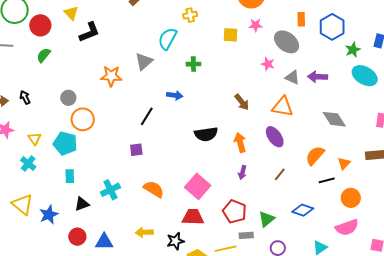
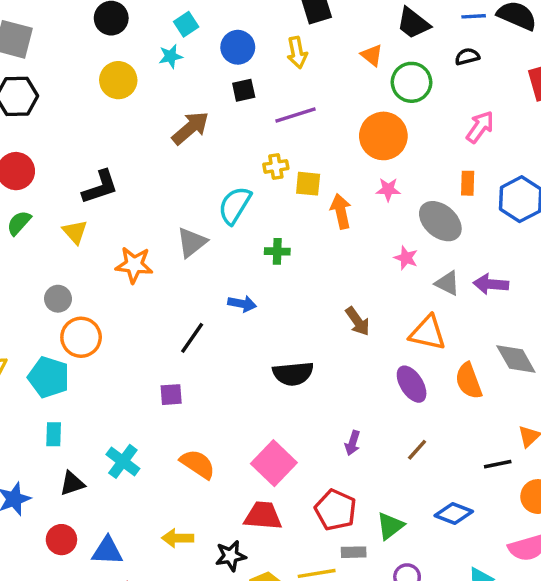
yellow triangle: (71, 13) -> (75, 232), moved
yellow square: (230, 35) -> (308, 184), moved
orange arrow: (240, 142) -> (341, 211), moved
orange semicircle: (315, 155) -> (469, 381), moved, turned -65
cyan cross: (110, 190) -> (123, 461), turned -30

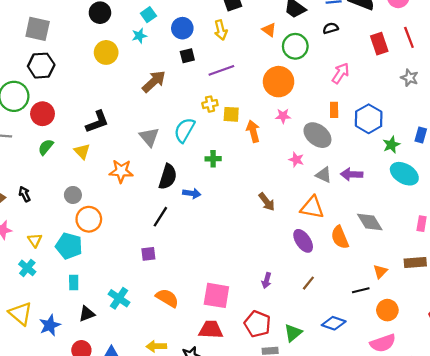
gray triangle: (192, 242) -> (149, 137), moved, turned -30
black semicircle: (293, 374) -> (168, 177), moved, turned -65
pink square: (274, 463) -> (216, 295), turned -32

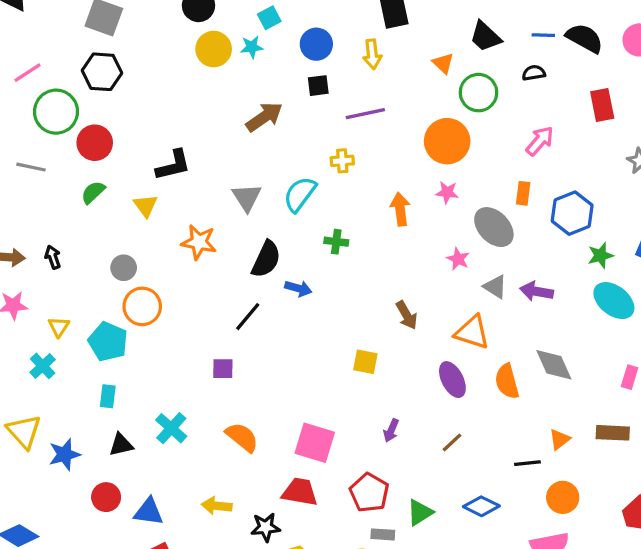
yellow circle: (106, 52) -> (214, 49), moved
yellow square: (231, 114) -> (365, 362), moved

